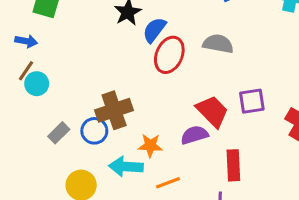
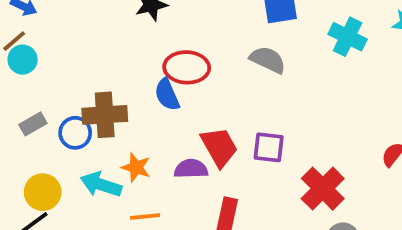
blue semicircle: (154, 30) -> (167, 95), moved, turned -76
gray semicircle: (218, 44) -> (268, 60), moved
red ellipse: (169, 55) -> (187, 67), turned 54

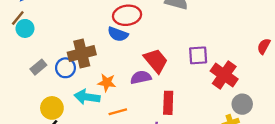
blue semicircle: (167, 95) -> (118, 34), turned -36
purple square: (269, 147) -> (198, 55), moved

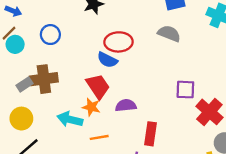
brown cross: (82, 53) -> (44, 79), moved
red trapezoid: (156, 61) -> (98, 86), moved
blue circle: (65, 68) -> (50, 35), moved
yellow circle: (52, 108) -> (21, 119), moved

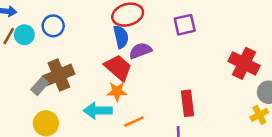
cyan circle: (15, 44) -> (24, 35), moved
blue semicircle: (107, 60) -> (121, 37), turned -114
purple square: (185, 90) -> (185, 25), moved
purple semicircle: (126, 105) -> (140, 51), moved

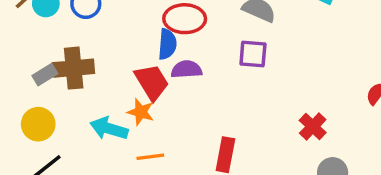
red cross: (244, 63) -> (313, 126), size x0.7

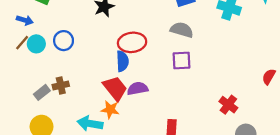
brown cross: (74, 68) -> (61, 85), size x0.6
purple semicircle: (186, 69) -> (138, 88), moved

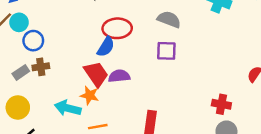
blue circle: (64, 41) -> (33, 41), moved
blue semicircle: (122, 61) -> (106, 47), turned 30
red cross: (228, 105) -> (221, 104), moved, turned -30

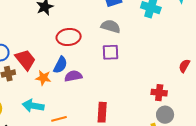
blue semicircle: (106, 47) -> (60, 65), moved
red trapezoid: (96, 74) -> (25, 60), moved
orange star: (89, 95) -> (43, 78), moved

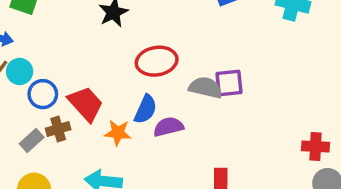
gray semicircle: (111, 26) -> (206, 88), moved

